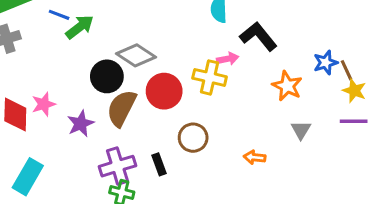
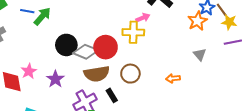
gray diamond: (136, 55) -> (86, 52), moved
orange star: (287, 86) -> (197, 21), moved, turned 30
brown semicircle: (122, 108) -> (97, 74), moved, turned -115

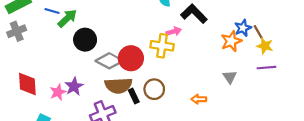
black circle: (66, 45) -> (85, 40), moved
pink star: (29, 71) -> (58, 92), moved
black rectangle: (112, 95) -> (134, 96), moved

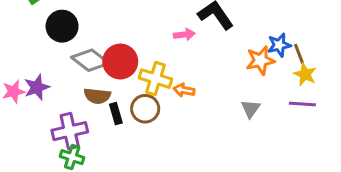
yellow cross: (162, 46) -> (155, 79), moved
brown semicircle: (118, 86) -> (97, 96), size x0.7
orange arrow: (199, 99) -> (184, 90), moved

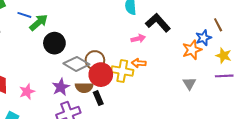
brown line: (299, 54) -> (218, 25), moved
red circle: (120, 62) -> (101, 75), moved
purple star: (37, 87) -> (61, 87), moved
orange arrow: (184, 90) -> (139, 63), moved
brown circle: (145, 109) -> (95, 60), moved

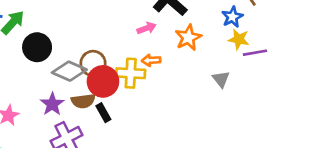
orange star: (192, 50) -> (188, 38), moved
yellow star: (224, 56) -> (239, 39), moved
purple line: (224, 76) -> (255, 53), moved

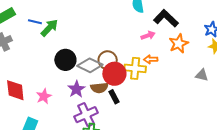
black circle: (37, 47) -> (65, 60), moved
gray triangle: (221, 79) -> (202, 75), turned -40

